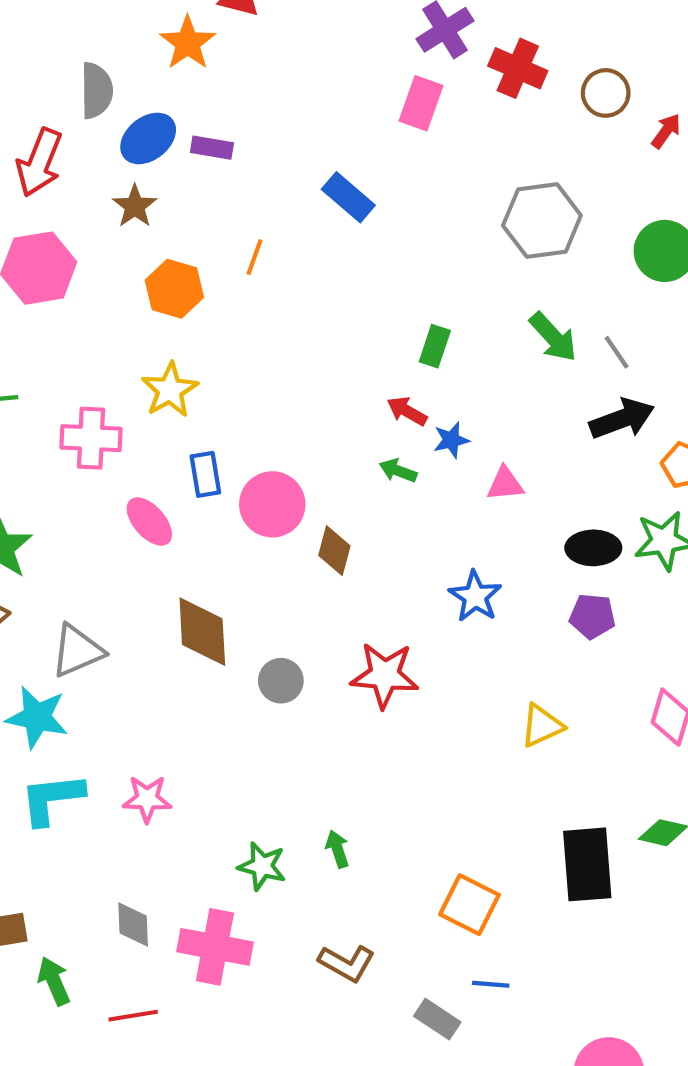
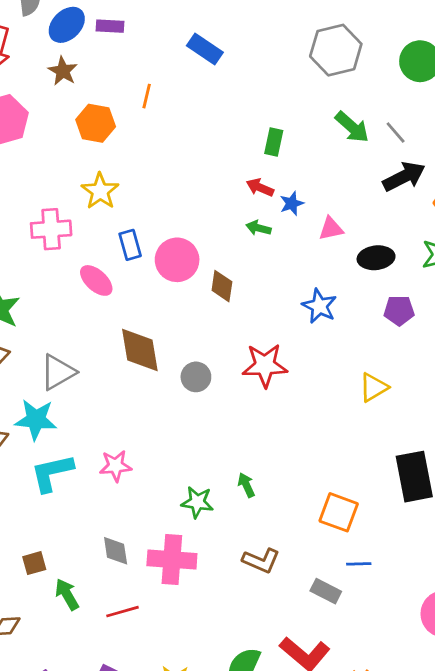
black ellipse: (593, 548) -> (376, 258), moved

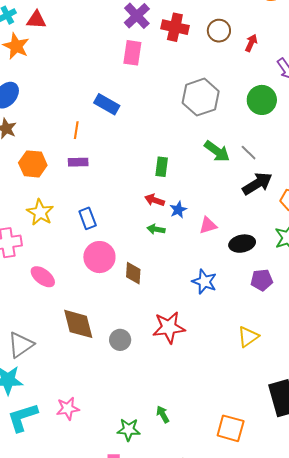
purple rectangle: (110, 26) -> (78, 162), moved
orange line: (147, 96) -> (76, 130), moved
blue rectangle: (130, 245) -> (88, 218), moved

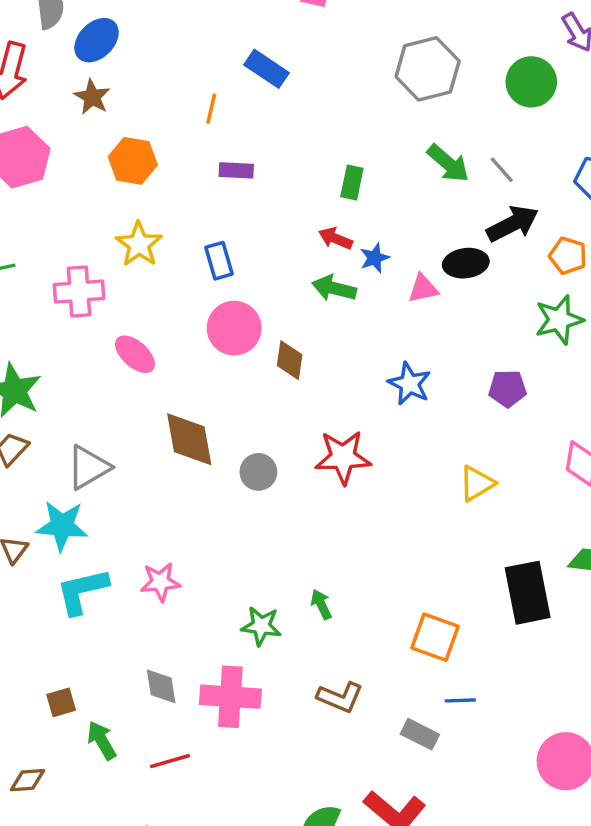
purple rectangle: (78, 162) -> (236, 170), moved
green arrow: (156, 229) -> (334, 288), size x1.4
black ellipse: (242, 244) -> (466, 263), moved

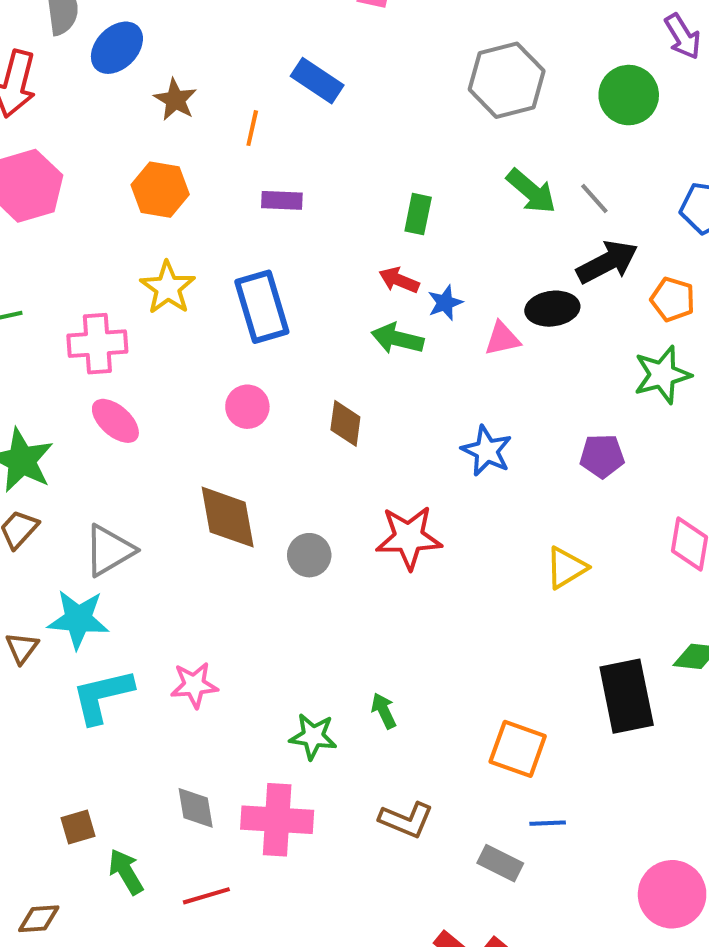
brown star: (92, 97) -> (175, 100), moved
blue rectangle: (219, 261) -> (262, 307), size x1.6
pink circle: (234, 328) -> (247, 407), moved, size x0.7
pink ellipse: (135, 354) -> (115, 421), moved

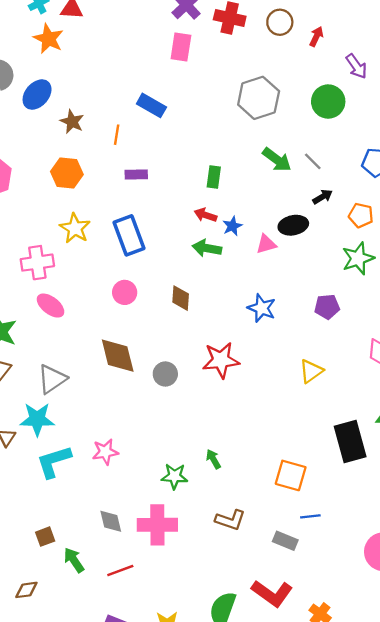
black arrow: (607, 262) -> (323, 197), size x0.6

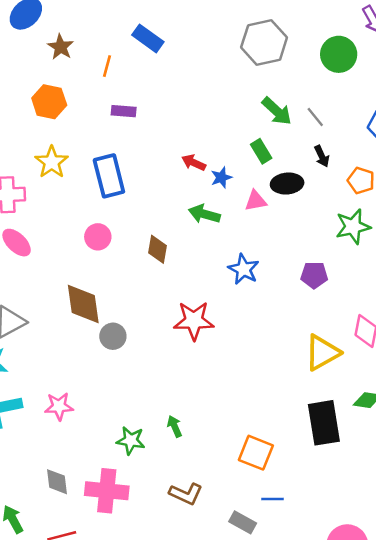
green rectangle: (214, 177) -> (261, 151), moved, turned -45
black arrow: (323, 197) -> (322, 156), turned 90
green arrow: (207, 248) -> (204, 214), moved
yellow triangle: (311, 371) -> (322, 353), moved, size x1.4
gray circle: (165, 374) -> (113, 336), moved

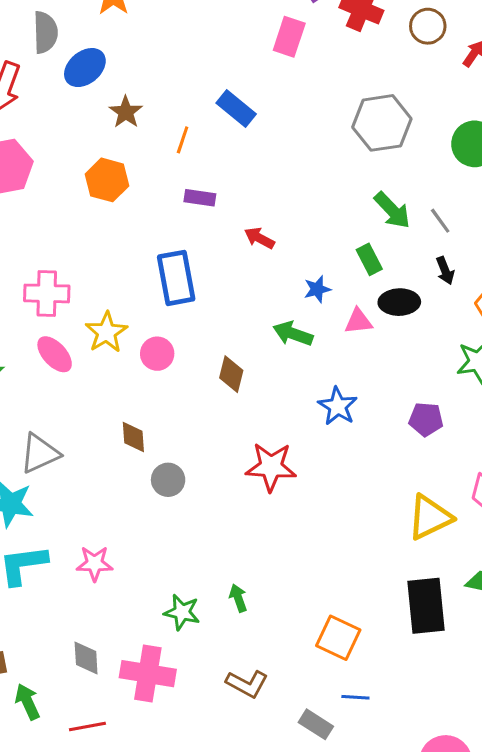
yellow star: (52, 162) -> (106, 332), moved
red arrow: (194, 163) -> (259, 238), moved
brown diamond: (83, 304) -> (133, 437), size x0.6

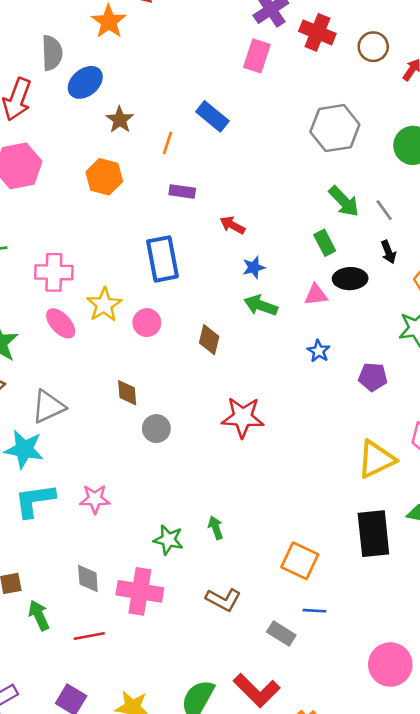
blue star: (317, 289) -> (254, 267), moved
blue star: (338, 406) -> (319, 351), moved, size x0.7

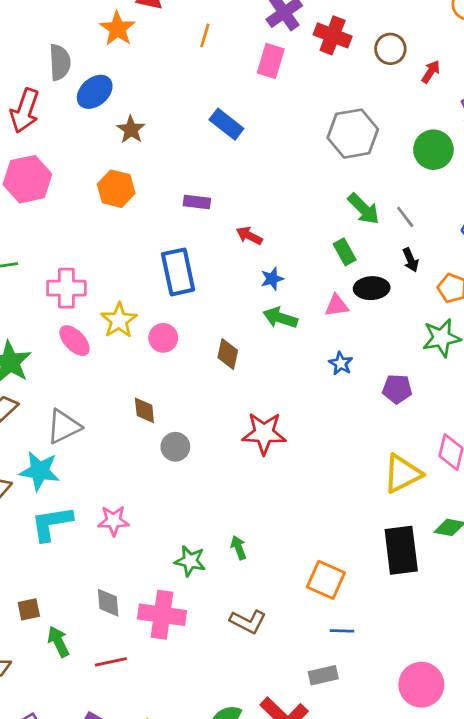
orange line: (168, 143) -> (205, 35), moved
gray rectangle: (281, 634) -> (323, 675), moved, turned -44

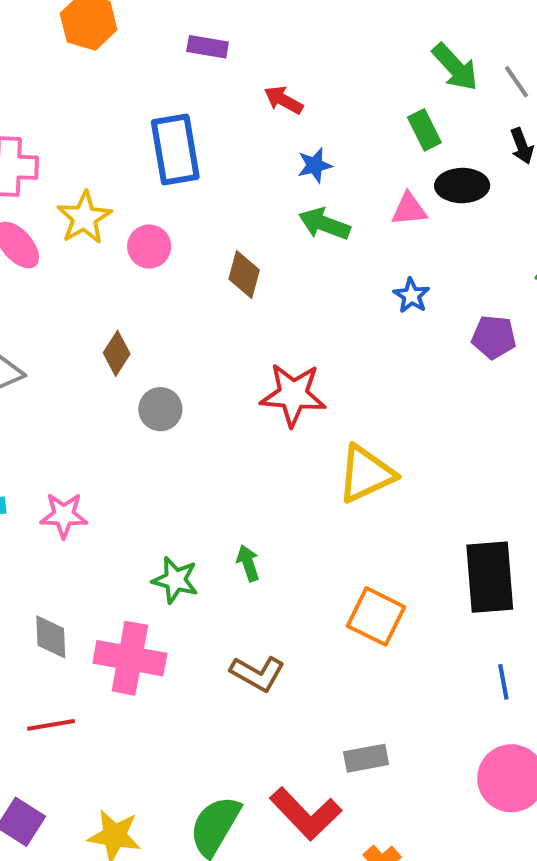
brown diamond: (144, 410) -> (117, 353), turned 36
yellow triangle: (403, 474) -> (366, 474), moved
blue line: (342, 631) -> (503, 682), moved, turned 75

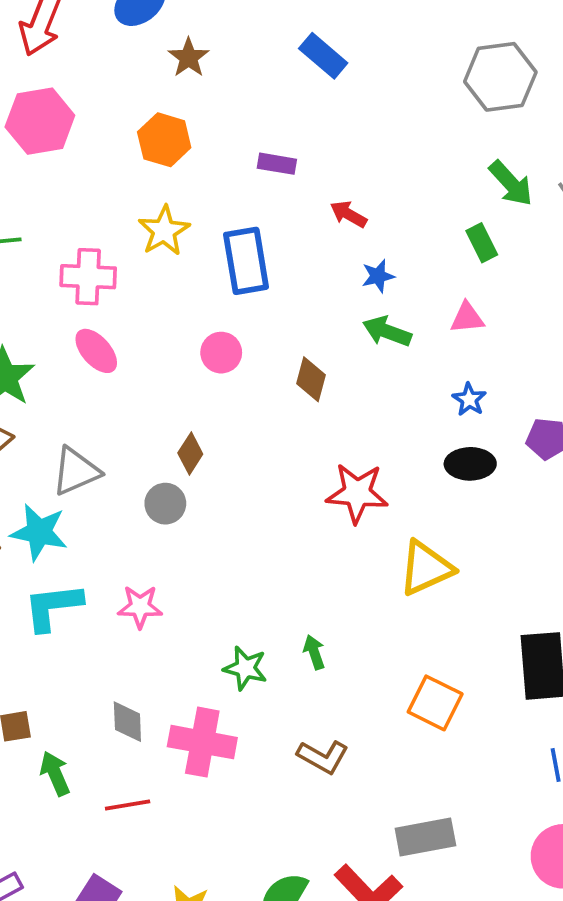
black ellipse: (462, 186) -> (470, 464), moved
yellow star: (84, 218) -> (164, 231), moved
gray circle: (160, 409) -> (165, 504), moved
gray rectangle: (366, 758) -> (425, 837), size x1.4

